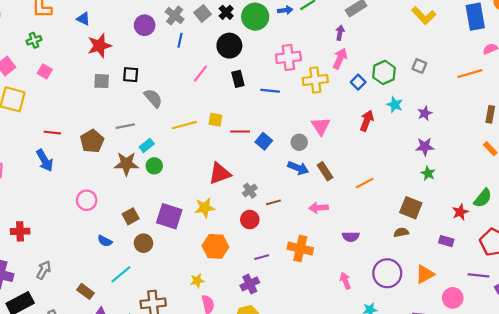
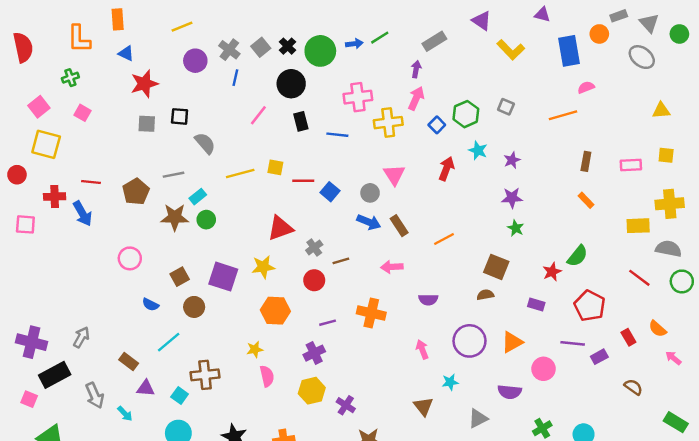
red cross: (20, 231) -> (55, 197), moved

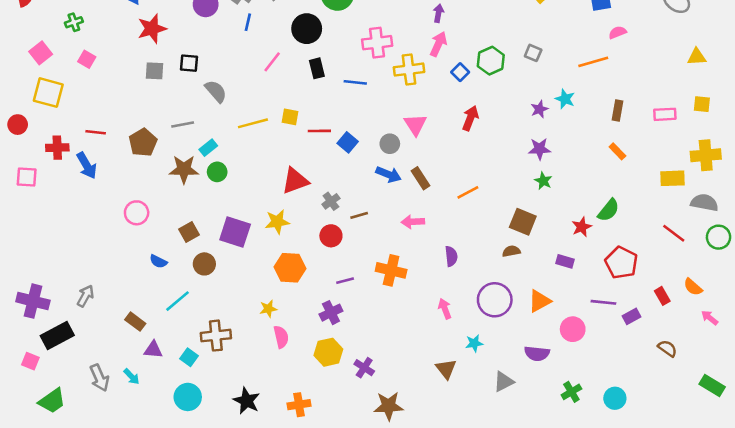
cyan star: (478, 150) -> (565, 99), moved
purple semicircle: (428, 300) -> (451, 256), turned -96
gray arrow: (95, 396) -> (99, 378), moved

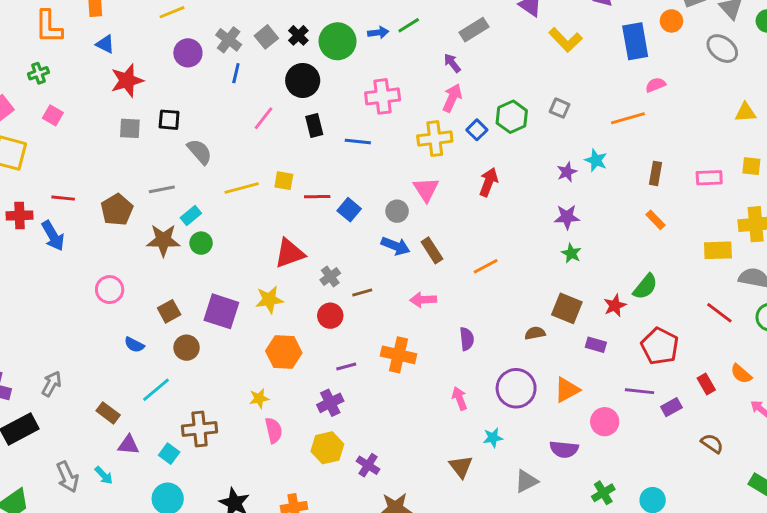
purple arrow: (438, 13) -> (452, 63), turned -48
yellow cross: (409, 70) -> (435, 139), moved
brown square: (523, 222) -> (567, 308), moved

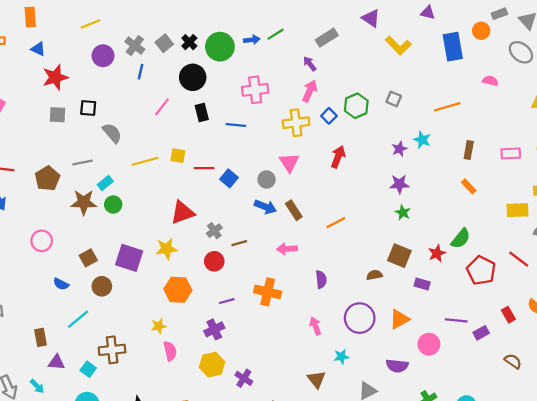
pink semicircle: (655, 85) -> (490, 81), moved, turned 35
red pentagon: (660, 346) -> (481, 270), moved
brown rectangle: (108, 413) -> (41, 337), turned 42

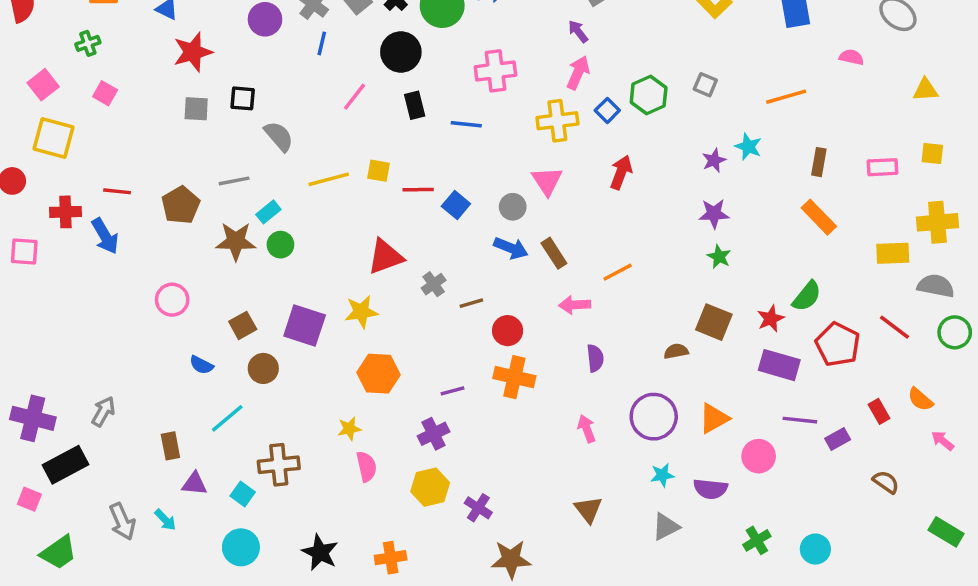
orange rectangle: (469, 186) -> (819, 217), size x1.5
pink arrow: (287, 249) -> (575, 305), moved
red circle: (214, 261) -> (508, 331), moved
purple rectangle: (422, 284) -> (779, 365), moved, size x1.6
cyan star: (341, 357) -> (662, 475), moved

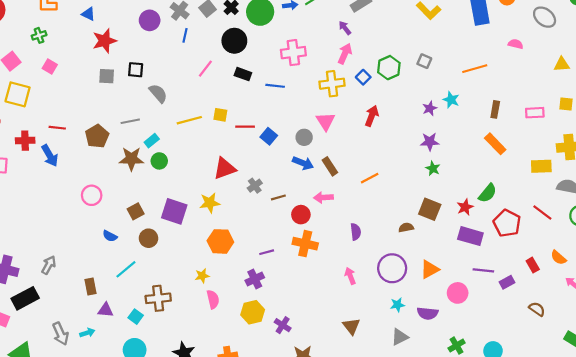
black rectangle: (415, 105) -> (243, 74), turned -56
pink arrow: (575, 305) -> (323, 197), moved
cyan arrow: (165, 520) -> (87, 333), turned -64

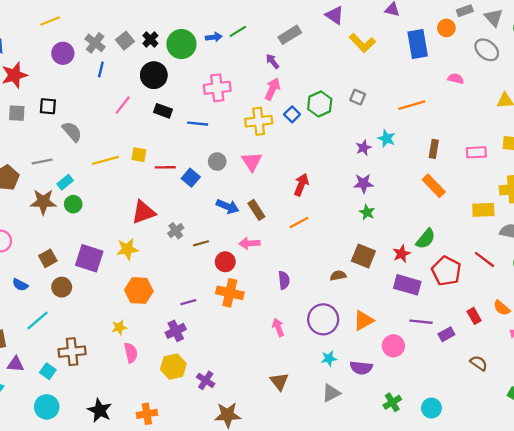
red arrow: (372, 116) -> (301, 185), moved
gray circle: (304, 137) -> (217, 162), moved

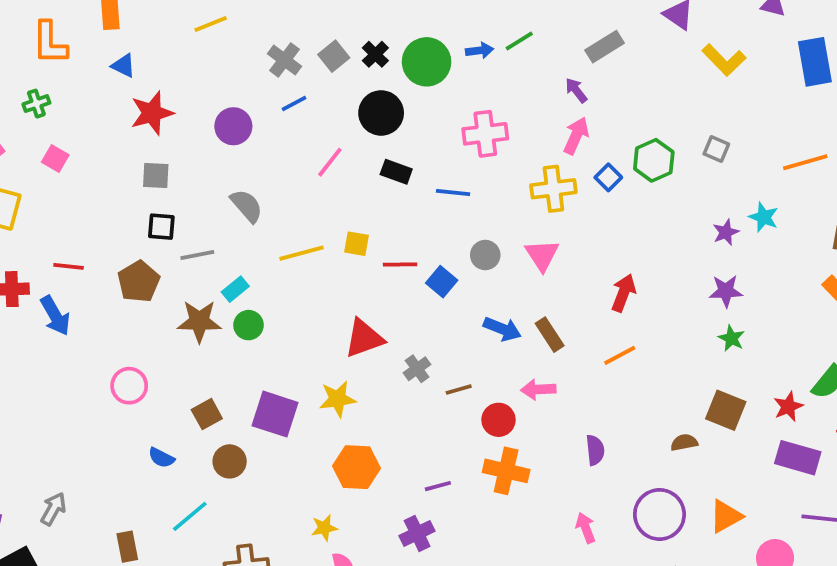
purple circle: (63, 53) -> (233, 126), moved
blue line: (101, 69) -> (294, 104), turned 49
black square: (48, 106) -> (161, 227), moved

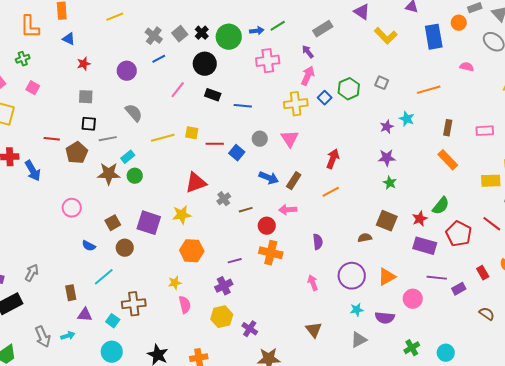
red star: (152, 113) -> (84, 64), size x0.6
pink cross: (485, 134) -> (268, 61), moved
red line: (69, 266) -> (52, 139), moved
brown rectangle: (550, 335) -> (294, 181), turned 66

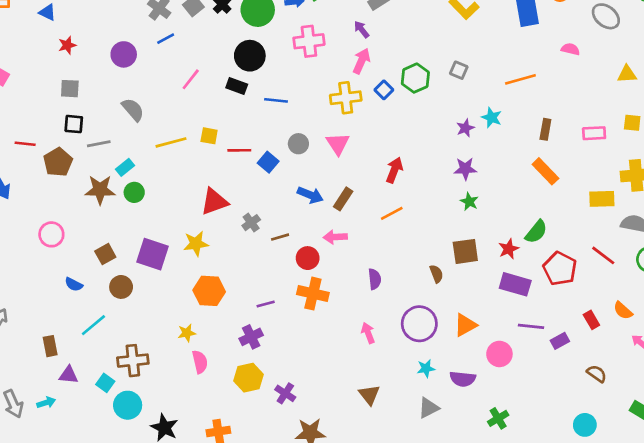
black circle: (205, 64) -> (250, 56), moved
brown square: (387, 221) -> (465, 251), turned -30
brown semicircle: (365, 238) -> (436, 274), turned 80
cyan circle: (112, 352) -> (128, 405), moved
cyan circle: (446, 353) -> (585, 425), moved

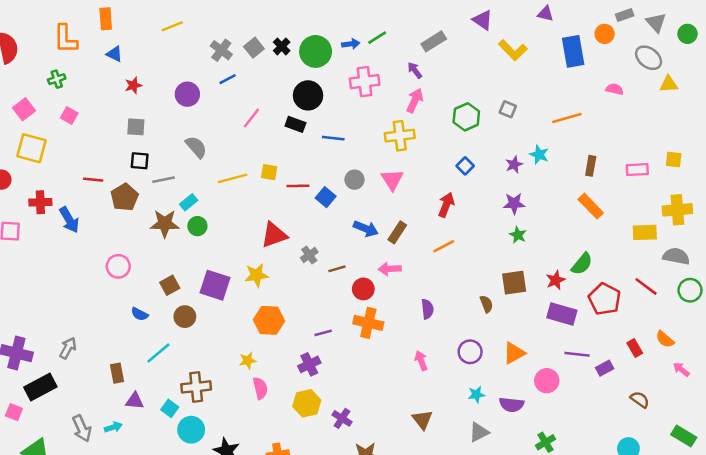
yellow triangle: (627, 74) -> (669, 84), moved
blue square: (384, 90) -> (465, 166), moved
purple circle: (419, 324) -> (470, 352), size x0.7

